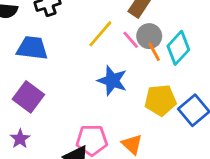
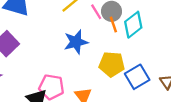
blue star: (112, 81) -> (76, 42), turned 30

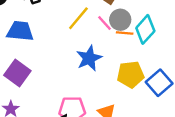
orange line: (113, 24) -> (125, 33), turned -56

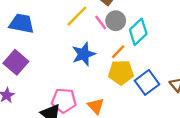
orange line: (125, 33) -> (118, 52), moved, turned -56

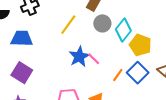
pink line: (101, 23) -> (94, 59), moved
orange line: (118, 52) -> (118, 75), moved
yellow pentagon: (121, 72) -> (140, 45), moved, turned 30

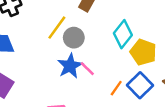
gray circle: (102, 23) -> (74, 38), moved

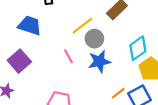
blue star: (70, 66) -> (99, 61), moved
pink line: (87, 69) -> (68, 56), moved

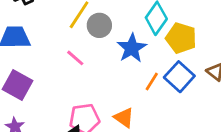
blue star: (99, 61) -> (132, 48), moved

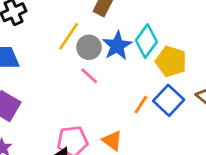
blue star: (132, 48) -> (117, 46), moved
pink line: (75, 58) -> (89, 76), moved

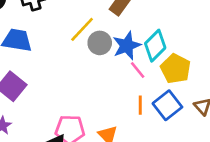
pink line: (89, 76) -> (138, 70), moved
orange line: (141, 105) -> (140, 105), turned -42

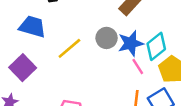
yellow line: (82, 29) -> (69, 48), moved

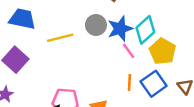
yellow line: (69, 48) -> (60, 38), turned 30

